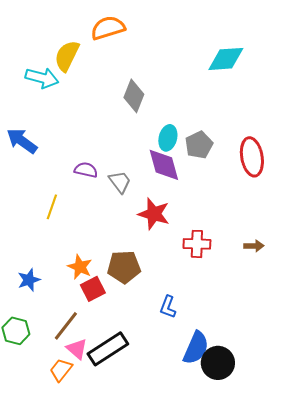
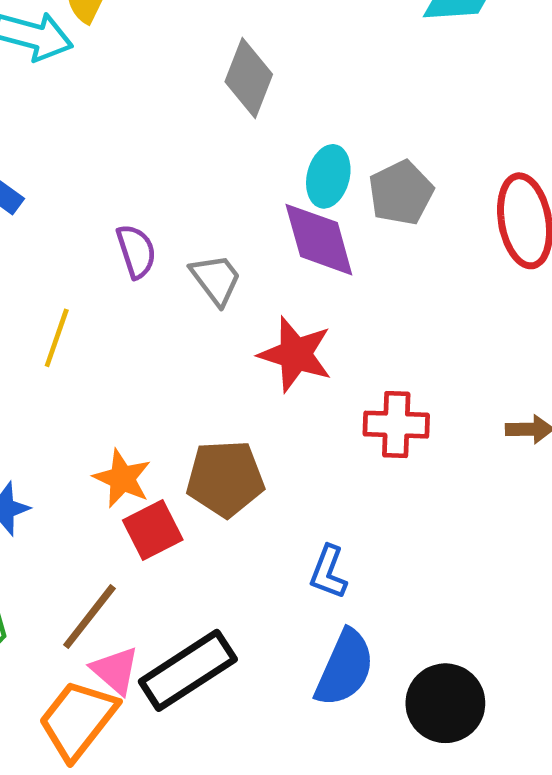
purple semicircle: (86, 170) -> (136, 251), turned 60
blue semicircle: (196, 348) -> (345, 668), moved
orange trapezoid: (61, 370) -> (78, 720), size x1.5

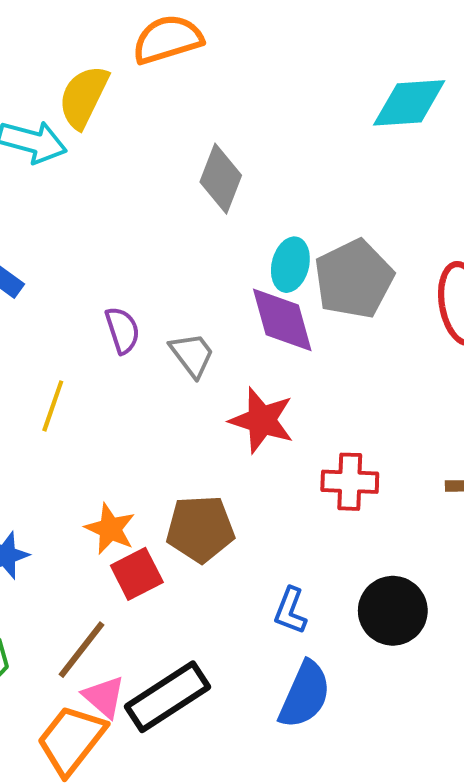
gray pentagon: (401, 193) -> (354, 279), size x1.4
black circle: (445, 703) -> (393, 611), moved

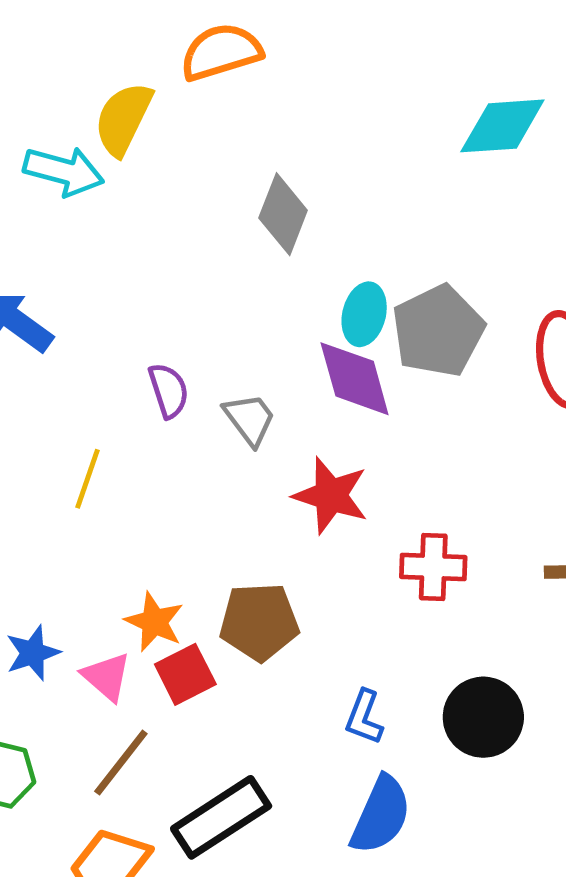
pink triangle: (104, 697) -> (107, 677), moved

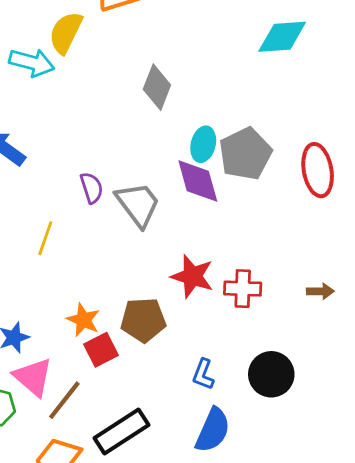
gray trapezoid: (250, 419) -> (138, 204), size x1.5
red star: (331, 495) -> (192, 276), moved
pink triangle: (107, 677) -> (33, 377), moved, size x1.4

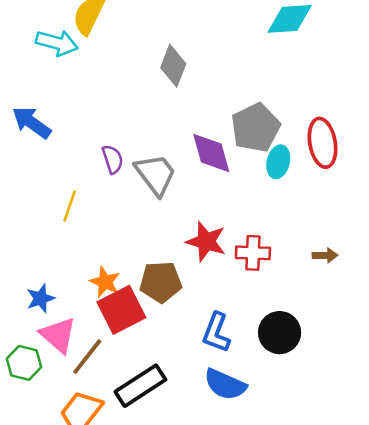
cyan ellipse: (203, 144) -> (278, 162), moved
red square: (101, 350) -> (121, 310), size x1.5
blue L-shape: (203, 374) -> (216, 333), size x1.4
blue semicircle: (213, 430) -> (225, 384), turned 90

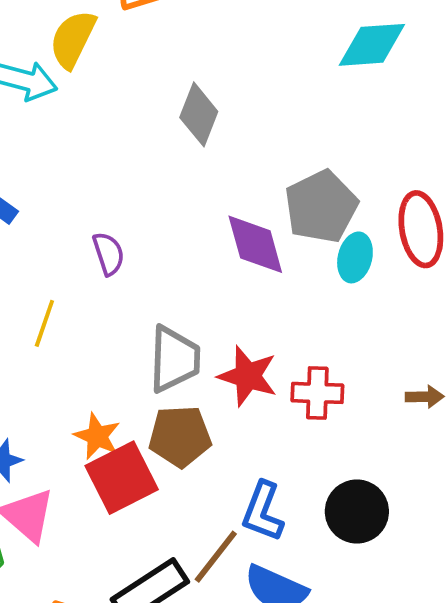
gray trapezoid: (156, 174) -> (174, 359), moved, turned 39
brown line: (87, 357) -> (216, 557), moved

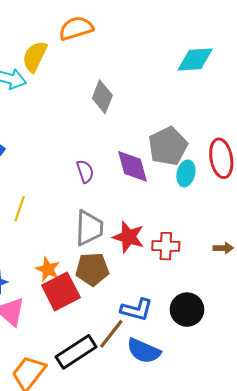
purple semicircle: (108, 254) -> (85, 171), moved
blue L-shape: (263, 512) -> (137, 310), turned -96

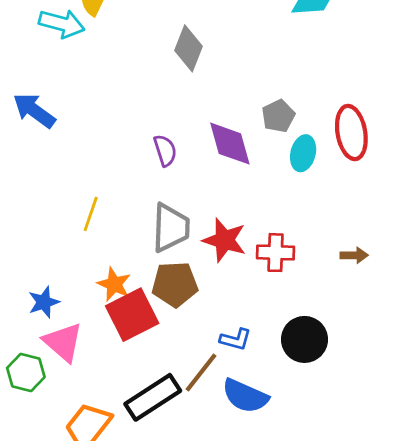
gray pentagon: (168, 146) -> (278, 116), size x0.6
yellow line: (20, 209) -> (91, 214), moved
blue L-shape: (137, 310) -> (235, 339), size x0.7

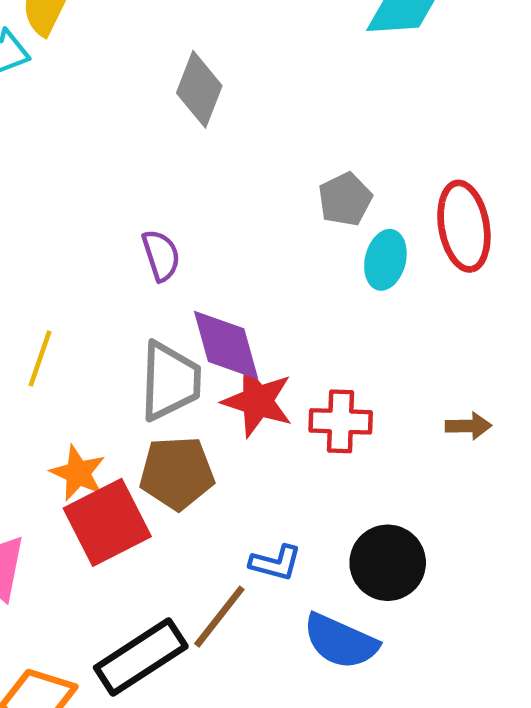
purple diamond: (230, 144) -> (226, 345), moved
blue semicircle: (245, 396) -> (341, 641), moved

